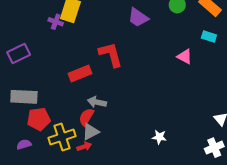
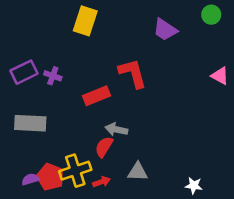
purple cross: (56, 22) -> (53, 76), moved
red pentagon: (39, 119) -> (50, 177), moved, turned 30
gray triangle: (91, 132) -> (138, 172), moved, turned 30
white star: (159, 137) -> (194, 186), moved

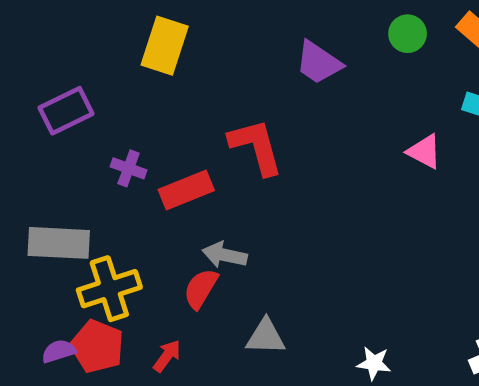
purple rectangle: (24, 72) -> (66, 111), moved
purple cross: (53, 76) -> (129, 168), moved
yellow cross: (75, 171) -> (109, 289), moved
red arrow: (101, 182) -> (167, 356), moved, turned -35

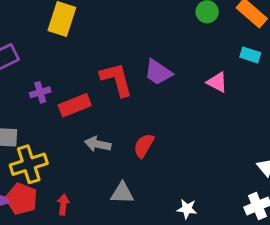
purple trapezoid: (319, 63) -> (158, 72), moved
purple cross: (129, 168) -> (40, 92), turned -36
red semicircle: (201, 289) -> (144, 146), moved
red arrow: (167, 356) -> (63, 205), turned -30

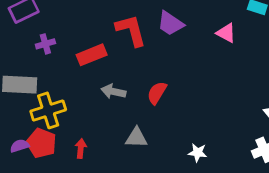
purple cross: (40, 92) -> (45, 44), moved

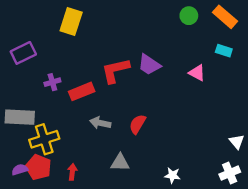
red L-shape: (131, 30) -> (115, 70), turned -88
purple cross: (45, 44) -> (52, 82), moved

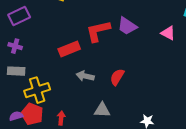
purple cross: (52, 82) -> (15, 46), moved, turned 32
gray rectangle: (20, 117) -> (16, 71), size x0.7

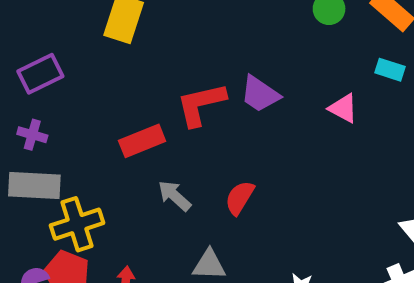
gray rectangle: (16, 71) -> (34, 186), size x1.4
gray arrow: (85, 76) -> (175, 196), turned 30

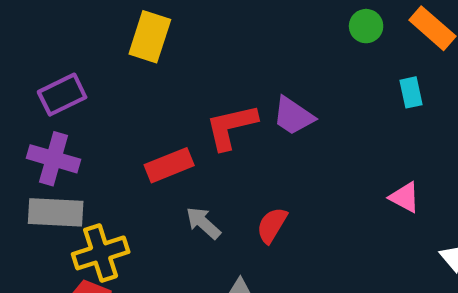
cyan rectangle: (390, 70) -> (411, 92), moved, turned 60
pink triangle: (343, 108) -> (405, 197), moved
purple cross: (32, 135) -> (54, 159), size x1.6

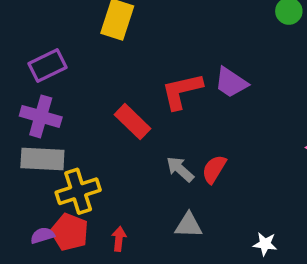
red rectangle: (169, 165) -> (132, 122), turned 66
gray arrow: (203, 223) -> (180, 169), moved

